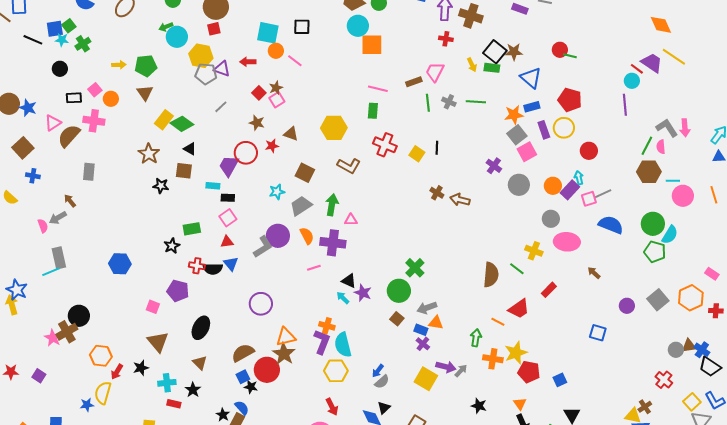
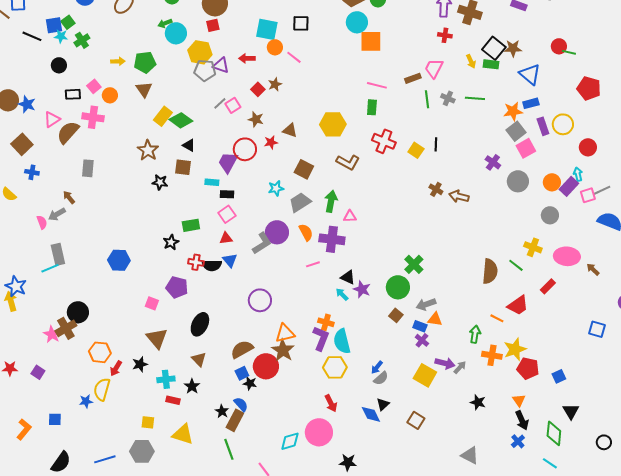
pink square: (277, 100) -> (233, 105), moved
red pentagon: (570, 100) -> (589, 88), moved
pink ellipse: (567, 242) -> (567, 256), moved

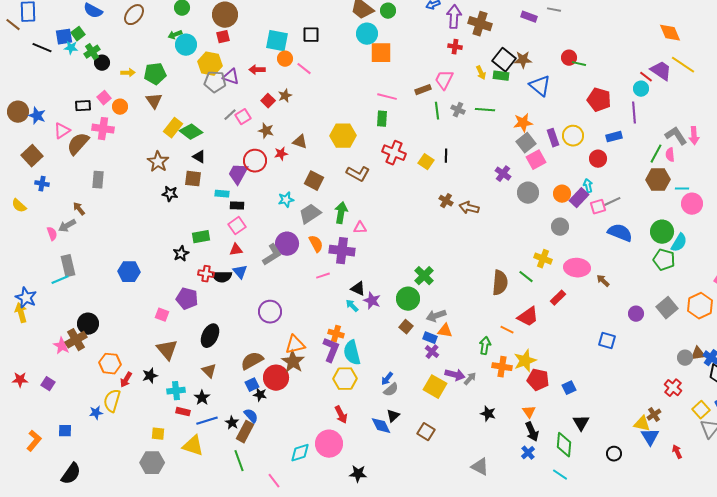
black circle: (59, 65) -> (102, 63), moved
blue rectangle: (531, 103) -> (614, 137), moved
blue line: (105, 459) -> (207, 421), moved

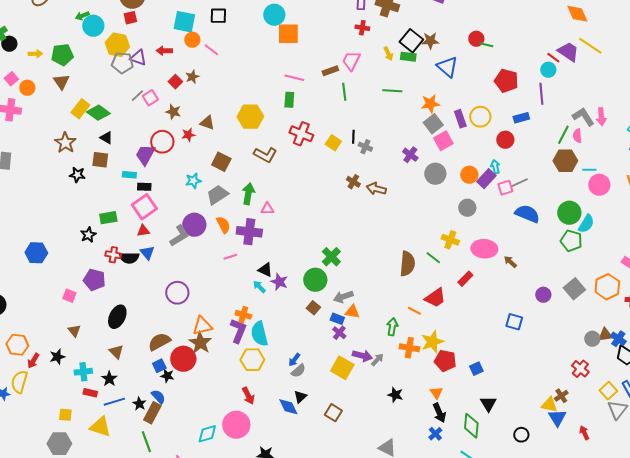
gray cross: (458, 110) -> (365, 147), moved
pink square: (237, 226) -> (144, 207), size x1.4
brown triangle: (167, 350) -> (74, 331), size x0.6

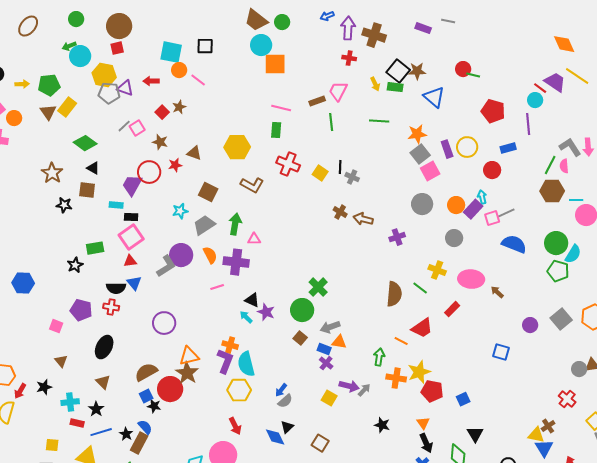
yellow rectangle: (80, 109) -> (67, 107), moved
purple cross: (410, 155) -> (397, 237), moved, turned 35
red cross: (113, 255) -> (111, 307), moved
yellow square: (342, 368) -> (329, 398), size x0.7

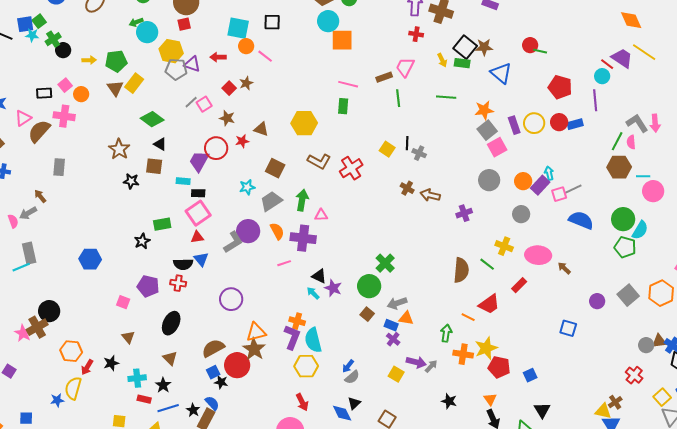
red cross: (288, 164) -> (351, 168), moved, turned 35
red circle: (492, 170) -> (559, 122), moved

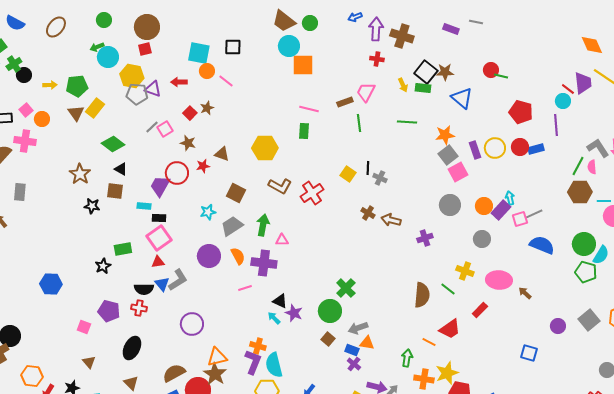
purple trapezoid: (622, 58) -> (583, 83), turned 50
gray L-shape: (233, 242) -> (178, 280), moved

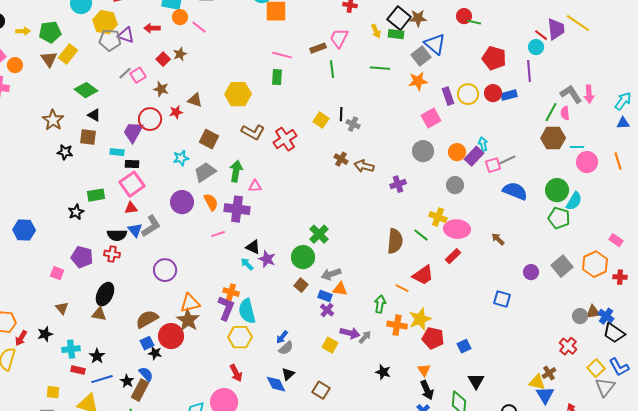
gray square: (448, 155) -> (421, 56), moved
pink ellipse: (499, 280) -> (457, 229), moved
brown triangle: (131, 383) -> (99, 314), moved, turned -35

